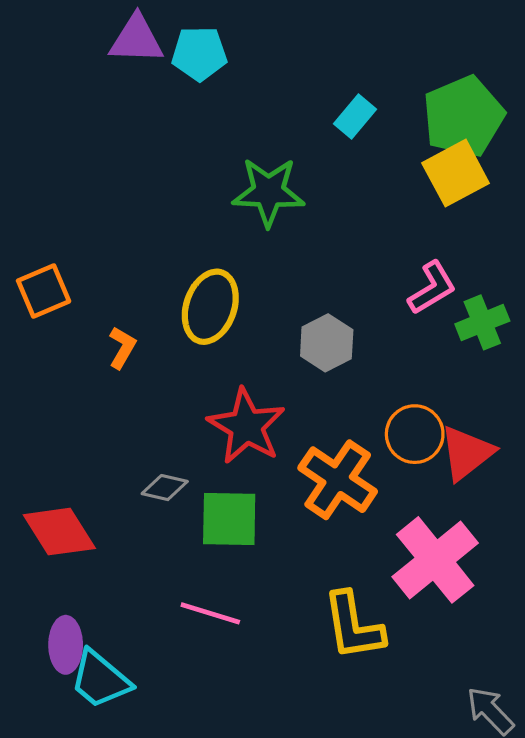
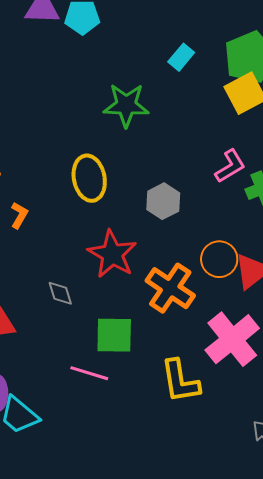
yellow ellipse: (210, 307) -> (89, 178), turned -30
orange L-shape: (122, 348) -> (19, 215), moved
gray diamond: (165, 488) -> (60, 293), turned 60
green square: (229, 519) -> (114, 335), moved

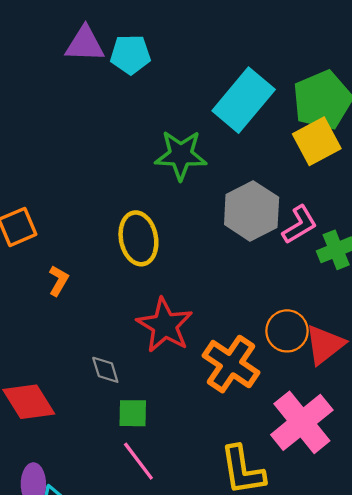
cyan rectangle: (181, 57) -> (244, 100), size x2.0
gray hexagon: (163, 201) -> (252, 211), moved, size x1.4
green square: (114, 335) -> (133, 413), moved, size x0.7
pink line: (89, 373) -> (138, 461), turned 36

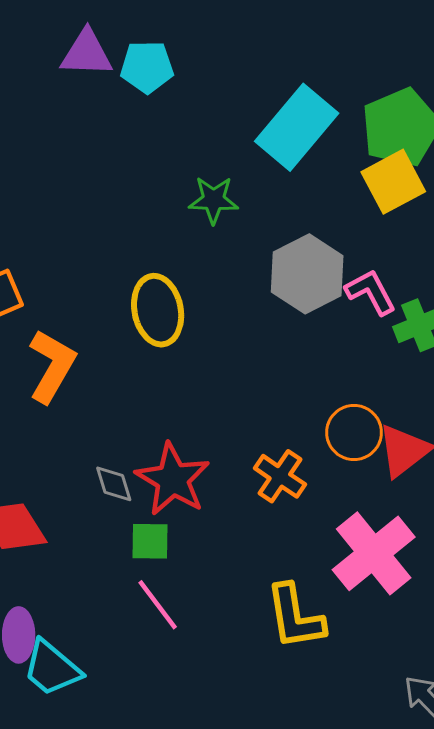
green star: (181, 155) -> (213, 200), size x0.7
pink L-shape: (300, 225) -> (371, 292), turned -87
orange L-shape: (59, 281) -> (52, 366), size x1.8
red star: (165, 325) -> (173, 479), moved
orange cross: (231, 364) -> (280, 476), size x0.7

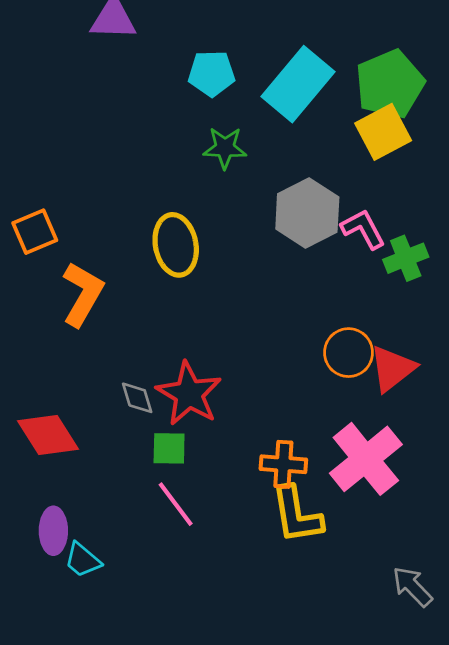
cyan pentagon: (147, 67) -> (212, 73), moved
orange cross: (280, 476) -> (283, 464), moved, turned -30
cyan trapezoid: (52, 668) -> (83, 560), size x0.7

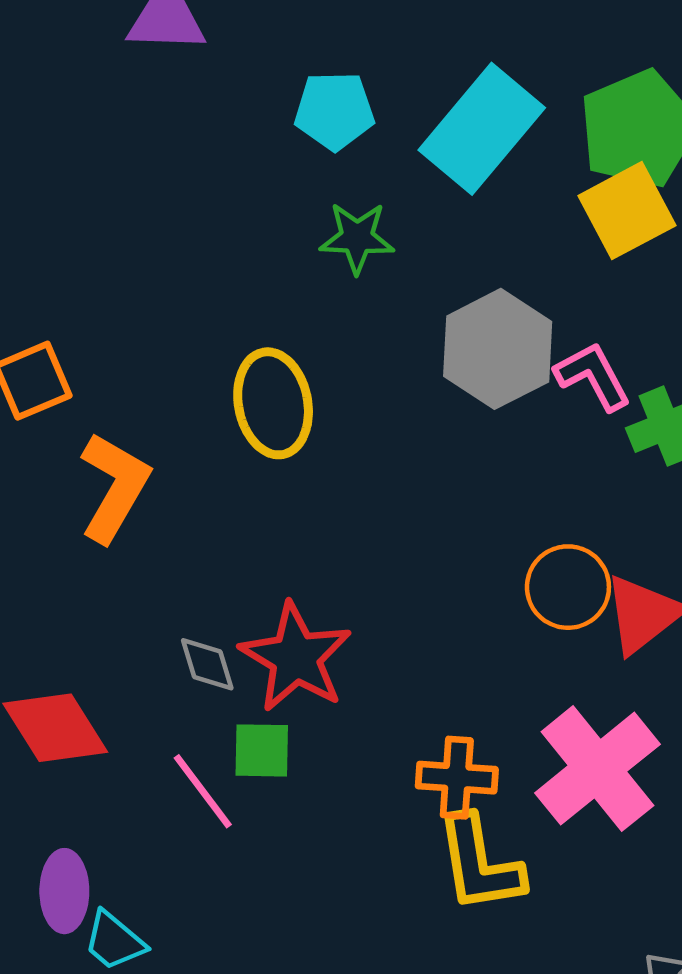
pink line: (176, 504) -> (203, 791), moved

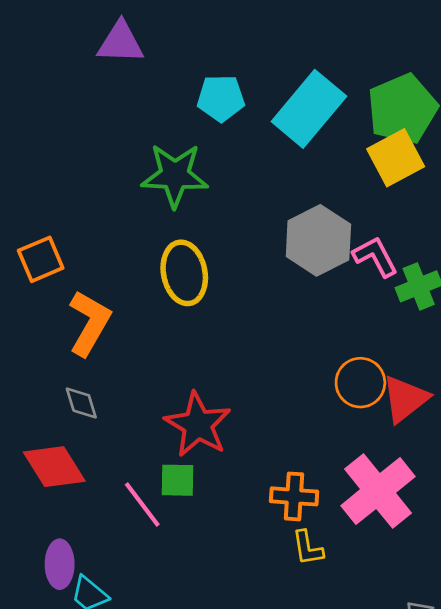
green star: (357, 238) -> (175, 175), moved, size x1.5
gray diamond: (207, 664) -> (81, 403), moved
yellow L-shape: (479, 864) -> (308, 548), size x0.6

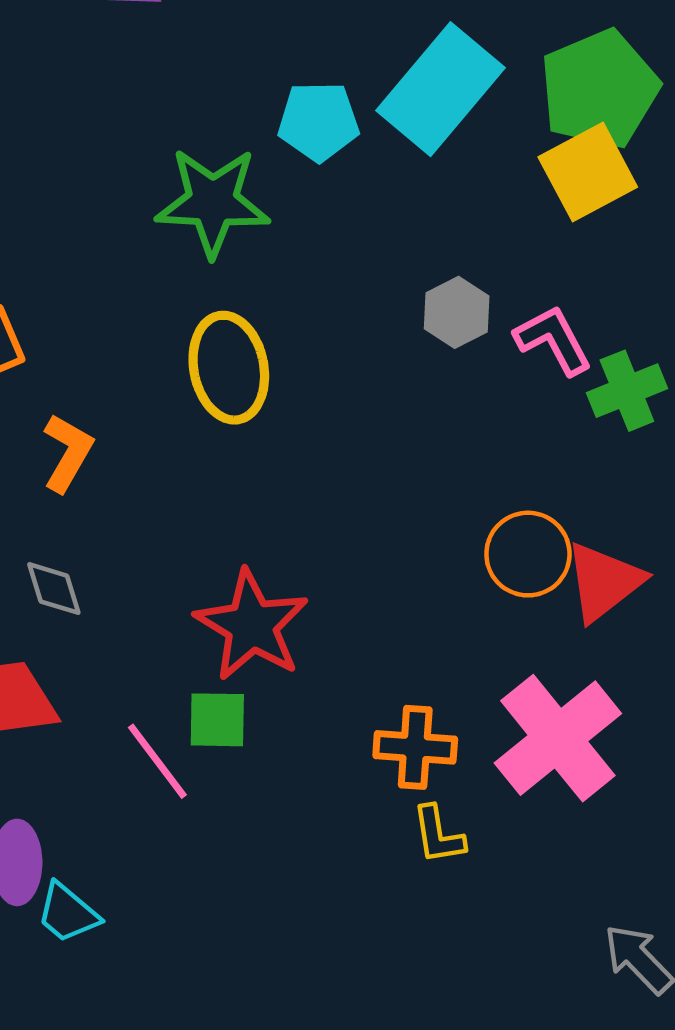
cyan pentagon: (221, 98) -> (319, 121), moved
gray hexagon: (318, 240) -> (457, 312), size x0.6
orange L-shape: (89, 323) -> (68, 453), size x0.7

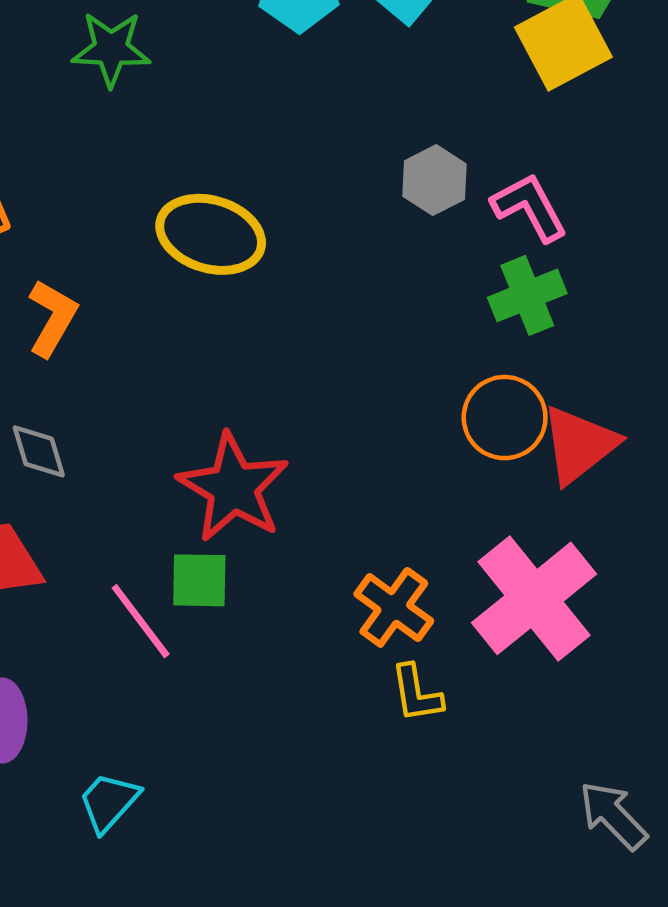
green star: (213, 202) -> (111, 49), moved, size x0.7
yellow ellipse: (229, 368) -> (211, 234), turned -62
green cross: (627, 391) -> (527, 295), moved
orange cross: (415, 747) -> (394, 607), turned 32
cyan trapezoid: (68, 913) -> (109, 802), moved, turned 92

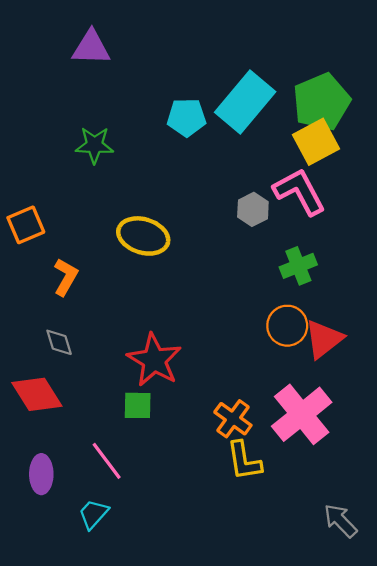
pink L-shape: (529, 207) -> (299, 192), moved, size x1.4
pink line: (141, 621) -> (107, 461), moved
yellow L-shape: (416, 693) -> (244, 461), size x1.4

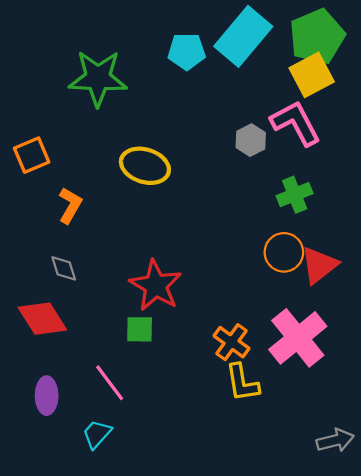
green star: (94, 145) -> (98, 78), size x1.6
gray arrow: (340, 521) -> (335, 440), turned 120

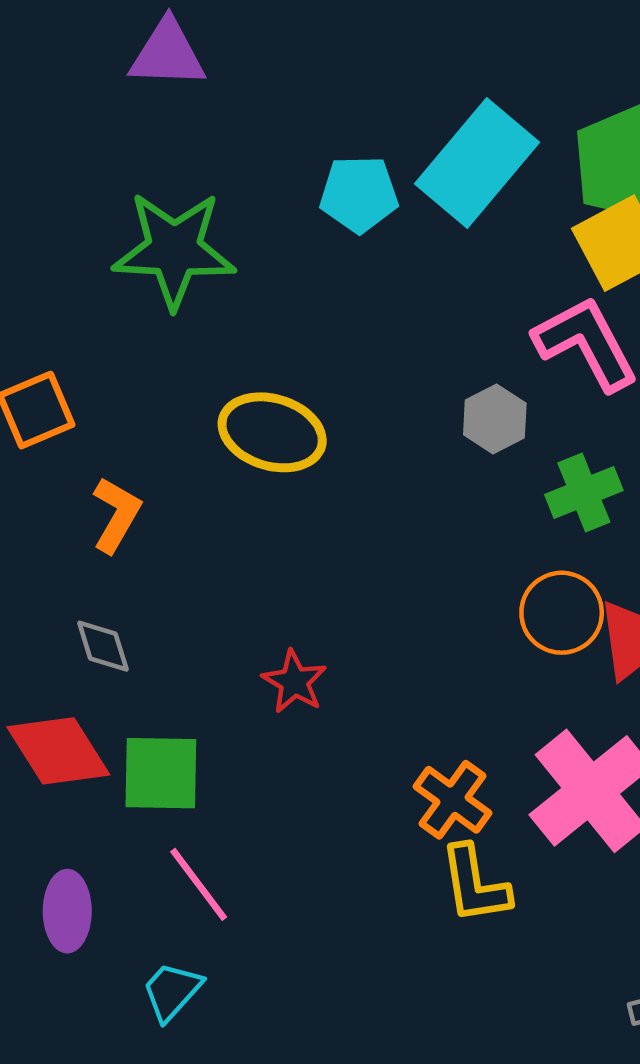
gray hexagon: (251, 140) -> (495, 419), moved
red star: (156, 285) -> (294, 682), size x0.6
green square: (140, 329) -> (161, 773), moved, size x1.4

